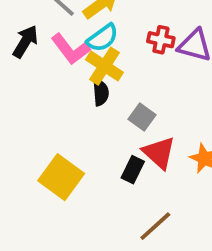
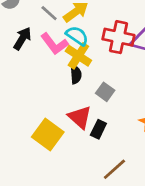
cyan semicircle: (103, 38) -> (77, 36), turned -110
red cross: (161, 40) -> (118, 37), size x1.6
red triangle: (159, 153) -> (80, 117), moved

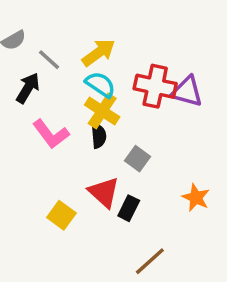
gray line: (49, 13) -> (49, 60), moved
pink L-shape: (54, 44) -> (51, 134), moved
yellow square: (48, 135) -> (61, 215), size x0.7

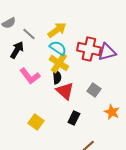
purple triangle: (187, 92) -> (107, 52), turned -30
gray square: (137, 159) -> (94, 90), moved
red triangle: (104, 192) -> (65, 91), moved

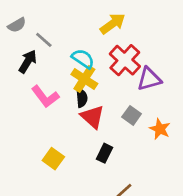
yellow arrow: (57, 30) -> (113, 24), moved
red cross: (89, 49) -> (125, 60), turned 30
purple triangle: (107, 52) -> (149, 79), moved
orange star: (112, 112) -> (160, 129), moved

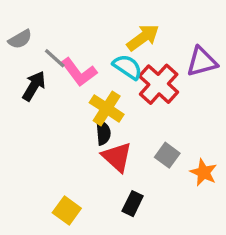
cyan semicircle: (83, 59) -> (127, 67), moved
purple triangle: (149, 79) -> (202, 62), moved
pink L-shape: (45, 97) -> (79, 72), moved

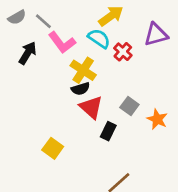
gray line: (55, 58) -> (43, 21), moved
red cross: (159, 84) -> (123, 52), size x0.6
black semicircle: (103, 133) -> (80, 89), turned 78
black rectangle: (133, 204) -> (108, 131), moved

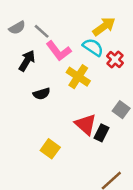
black semicircle: (80, 89) -> (42, 94), moved
red triangle: (91, 107) -> (86, 124), moved

